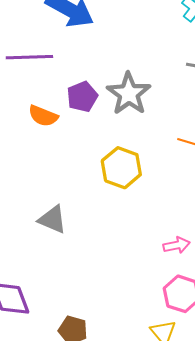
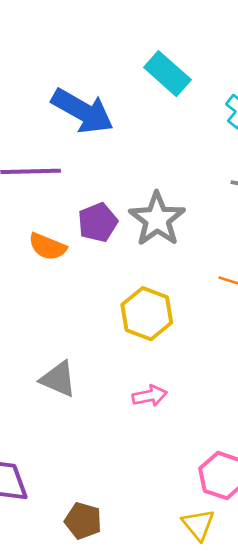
pink arrow: (177, 245) -> (150, 396), moved

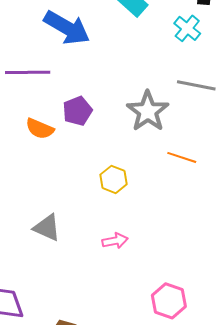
gray star: (157, 219) -> (148, 111), moved
yellow hexagon: (147, 314) -> (114, 179), size x0.7

